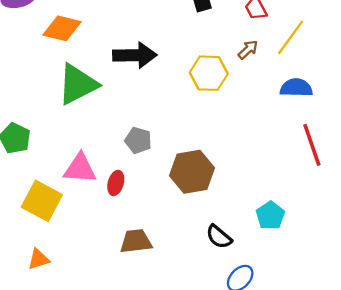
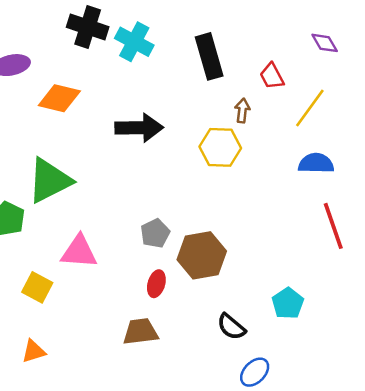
brown arrow: (248, 50) -> (242, 111), moved, turned -40
green triangle: (78, 84) -> (50, 181), moved
gray pentagon: (138, 140) -> (155, 233), moved, turned 30
red ellipse: (116, 183) -> (156, 284), moved
yellow square: (42, 201) -> (37, 287), size x0.7

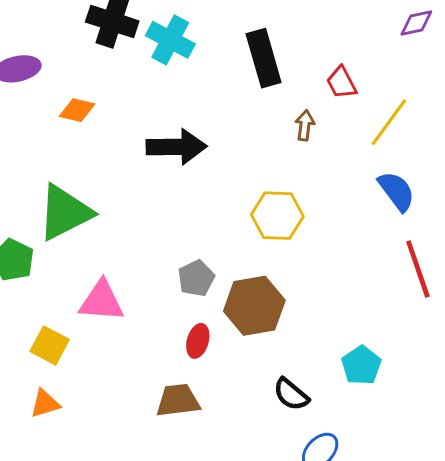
purple diamond: (325, 43) -> (416, 23), moved, turned -72
orange diamond: (59, 98) -> (77, 110), size x0.7
yellow hexagon: (220, 147) -> (277, 216), moved
blue semicircle: (316, 163) -> (396, 191), turned 52
orange triangle: (34, 351) -> (45, 404), moved

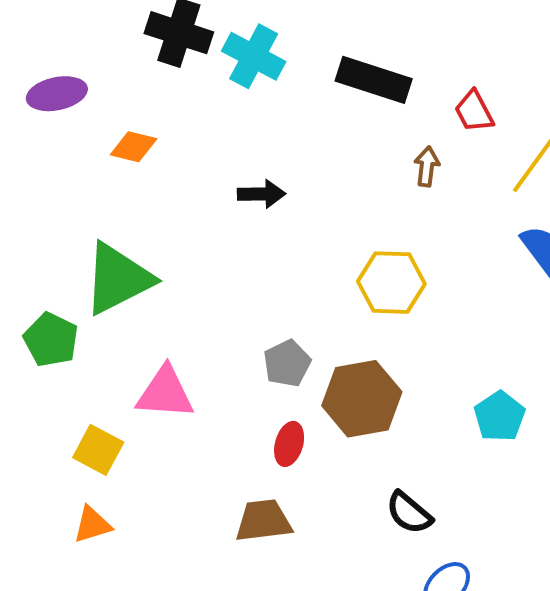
black rectangle: (264, 58) -> (374, 80), turned -56
black arrow: (176, 147) -> (262, 194), size x0.6
cyan pentagon: (361, 365) -> (500, 416), moved

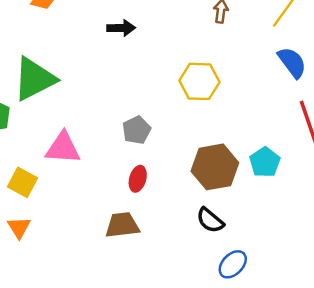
brown hexagon: (362, 399) -> (215, 167), moved
orange triangle: (92, 525) -> (19, 227), turned -45

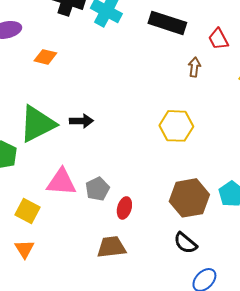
black arrow: (121, 28) -> (81, 121), moved
gray pentagon: (137, 130) -> (97, 189), moved

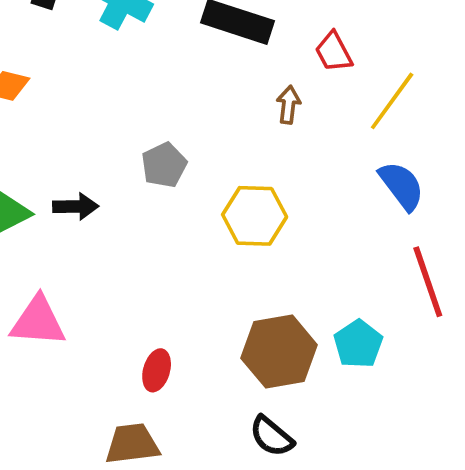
gray pentagon: (97, 189) -> (164, 165), moved

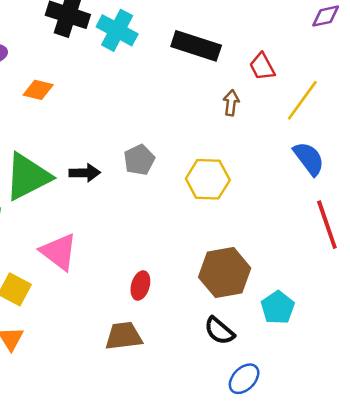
gray pentagon: (164, 165) -> (139, 160), moved
pink triangle: (38, 321) -> (59, 252), turned 33
cyan pentagon: (358, 344) -> (278, 308), moved

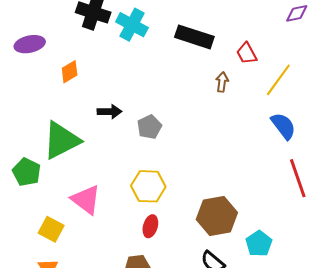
orange diamond: (38, 90) -> (70, 72), turned -45
black arrow: (85, 173) -> (109, 112), moved
yellow hexagon: (208, 179) -> (148, 186), moved

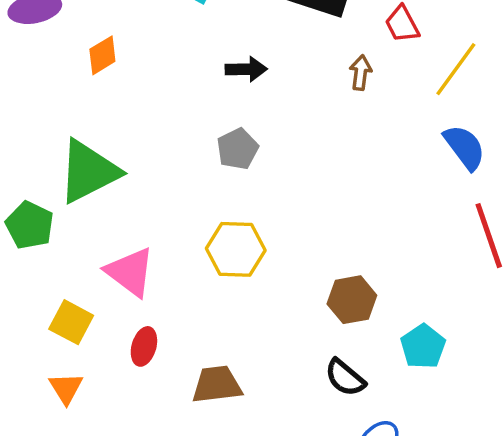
black arrow: (109, 112) -> (246, 69), moved
brown hexagon: (217, 216) -> (352, 300), size x0.7
red ellipse: (150, 226) -> (144, 346), moved

